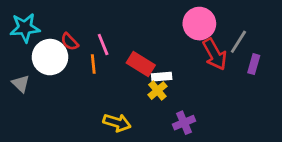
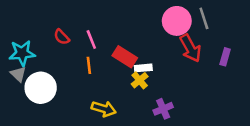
cyan star: (25, 28) -> (22, 53), moved
gray line: (238, 42) -> (204, 18), moved, turned -50
white circle: (50, 57) -> (41, 88), moved
orange line: (93, 64) -> (89, 65), moved

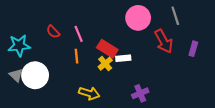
pink circle: (177, 21) -> (138, 18), moved
gray triangle: (18, 74) -> (16, 75), moved
yellow cross: (140, 80) -> (105, 64), moved

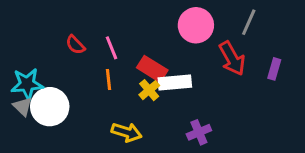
gray line: (175, 16) -> (249, 22), turned 42
cyan star: (19, 46) -> (27, 84), moved
white rectangle: (123, 58) -> (175, 83), size x1.5

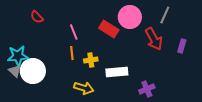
red semicircle: (75, 45) -> (37, 17), moved
red rectangle: (152, 69) -> (109, 29), moved
white rectangle: (175, 83) -> (117, 72), moved
yellow cross: (149, 90) -> (91, 60), moved, turned 32
purple cross: (199, 132) -> (147, 89), moved

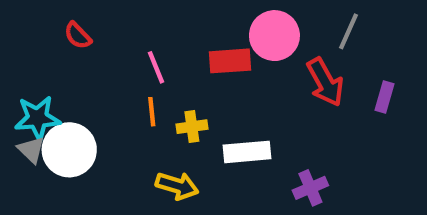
red rectangle: (109, 29) -> (230, 61), turned -36

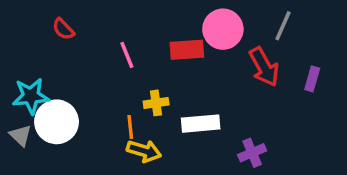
orange line: (152, 112) -> (130, 127), moved
gray triangle: (31, 150) -> (20, 136), moved

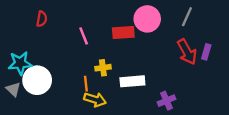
red semicircle: (63, 29) -> (42, 19), turned -126
red arrow: (264, 67) -> (187, 52), moved

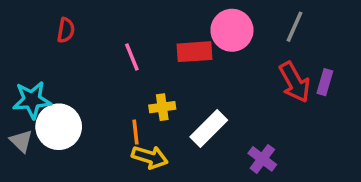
white rectangle: (132, 81) -> (209, 129), turned -40
purple cross: (166, 101) -> (262, 159), turned -30

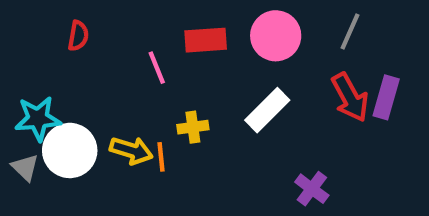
red rectangle: (194, 52) -> (206, 40), moved
purple rectangle: (325, 82) -> (386, 97), size x1.4
white rectangle: (209, 129) -> (267, 110), moved
yellow arrow: (150, 157) -> (131, 150), moved

